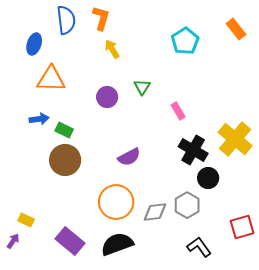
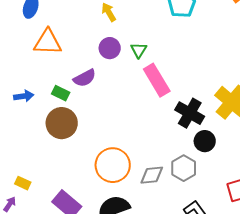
purple circle: (107, 97) -> (110, 48), moved
pink rectangle: (178, 111) -> (157, 80), moved, size x1.8
blue arrow: (39, 119) -> (24, 96), moved
purple semicircle: (129, 157) -> (85, 78), moved

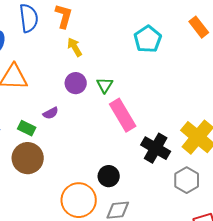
purple semicircle: (85, 78) -> (51, 113), size x0.7
black circle: (205, 141) -> (109, 176), moved
gray hexagon: (184, 168) -> (187, 180), moved

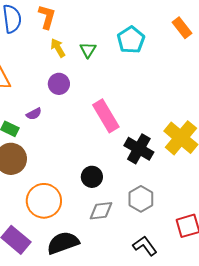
green triangle: (105, 85) -> (88, 50), moved
gray hexagon: (187, 180) -> (141, 199), moved
orange circle: (79, 200) -> (44, 201), moved

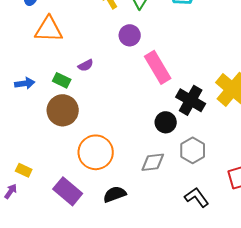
purple circle: (59, 84) -> (130, 35), moved
black circle: (92, 177) -> (166, 122), moved
black semicircle: (63, 243) -> (115, 194), size x0.7

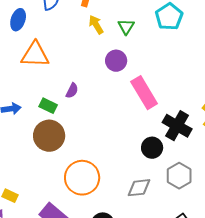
purple semicircle: (86, 65) -> (72, 91), turned -35

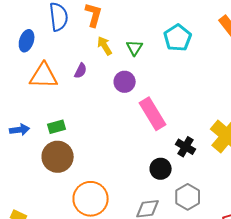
purple semicircle: (72, 91) -> (81, 71), moved
green rectangle: (48, 106) -> (57, 127), turned -42
black cross: (177, 126) -> (186, 147), size x0.7

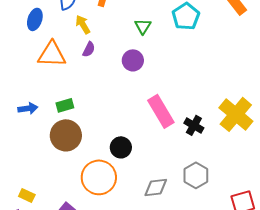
yellow arrow: (105, 46) -> (83, 24), moved
pink rectangle: (153, 114) -> (161, 111), moved
black circle: (161, 169) -> (121, 147), moved

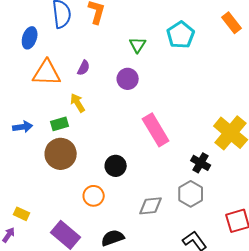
yellow arrow: (83, 24) -> (78, 103), moved
black cross: (194, 125) -> (201, 163), moved
orange circle: (99, 177) -> (94, 196), size x0.6

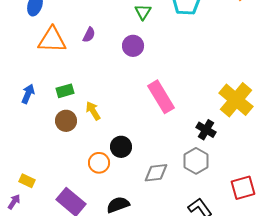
yellow arrow: (78, 103) -> (93, 111), moved
blue arrow: (23, 127) -> (28, 94), turned -60
brown circle: (61, 154) -> (66, 121), size x0.7
black circle: (116, 166) -> (121, 147), moved

